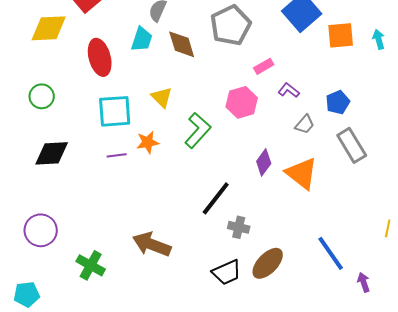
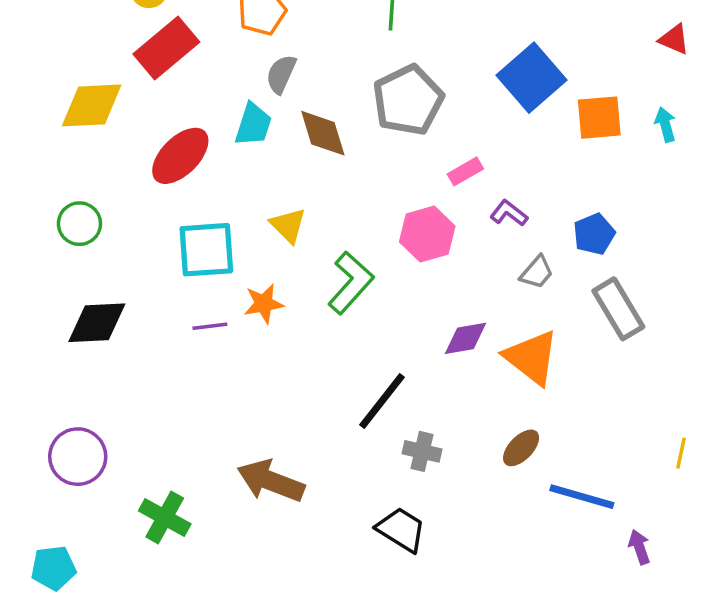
red ellipse: (100, 57) -> (180, 156), turned 60
purple diamond: (264, 162) -> (465, 338), turned 44
blue line: (331, 253) -> (582, 497), turned -39
brown ellipse: (268, 263) -> (521, 448), moved, size x0.7
black trapezoid: (227, 272) -> (401, 530), turned -124

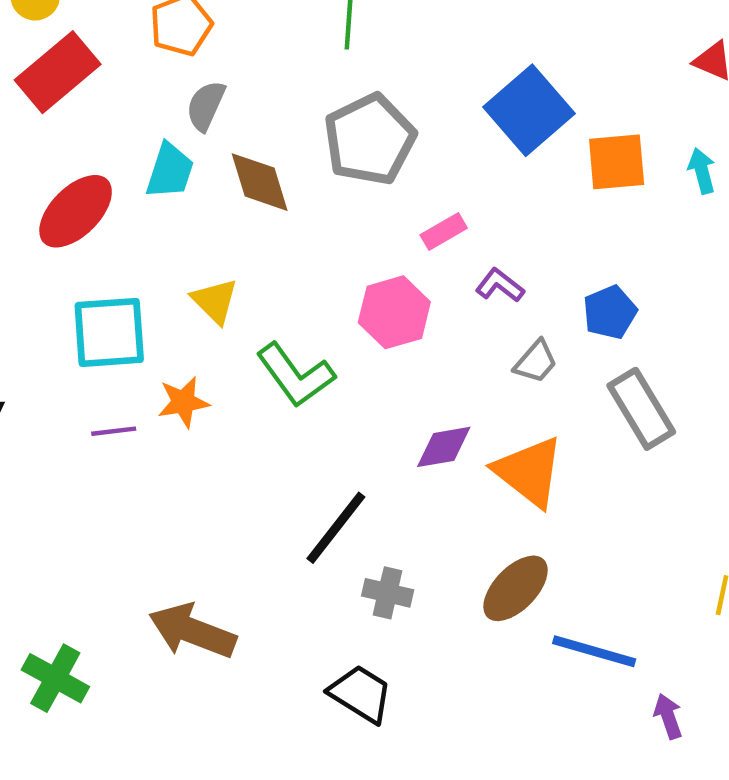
green L-shape: (351, 283) -> (296, 375), turned 102
brown ellipse: (521, 448) -> (516, 588), size x1.4

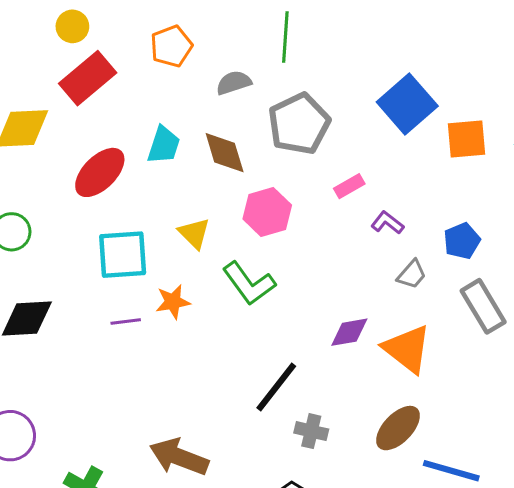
gray semicircle: (206, 106) -> (234, 83), moved, turned 48
pink hexagon: (394, 312) -> (267, 212), moved

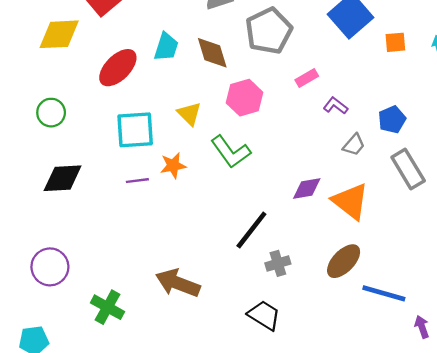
orange square: (466, 139) -> (395, 42), size x0.7
gray cross: (311, 431) -> (278, 263), turned -30

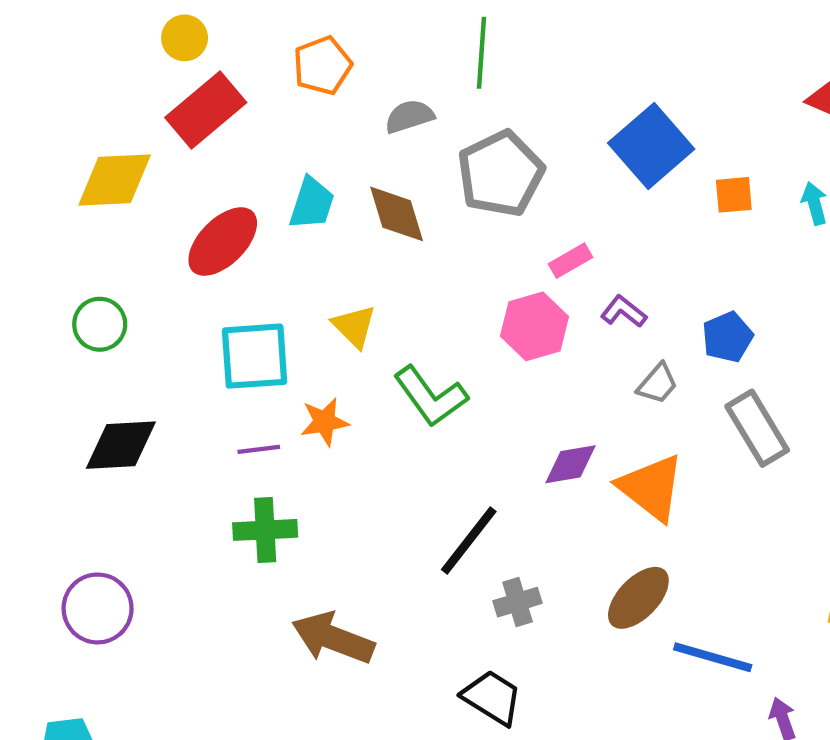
pink hexagon: (245, 98) -> (534, 326), moved
green cross: (107, 307) -> (265, 530), moved, turned -32

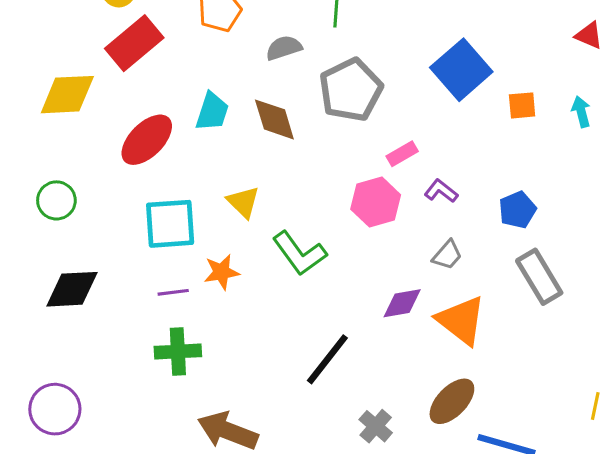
gray trapezoid: (658, 384) -> (447, 255), moved
gray cross: (518, 602) -> (376, 426), moved, turned -32

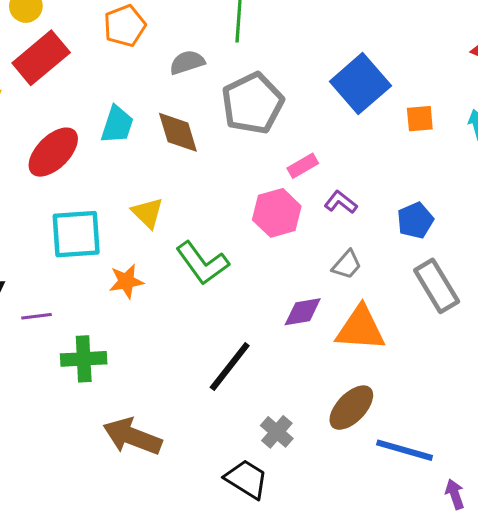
purple line: (173, 292) -> (37, 316), moved
orange triangle: (461, 320) -> (360, 328), turned -34

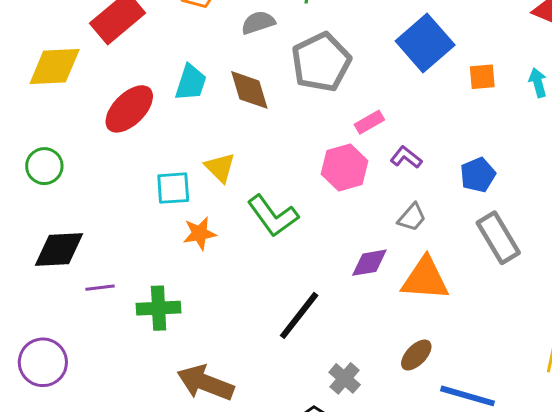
cyan square: (76, 234) -> (173, 188), moved, size x0.7
purple line: (37, 316) -> (100, 288), moved
brown ellipse: (351, 408) -> (416, 355), size x0.7

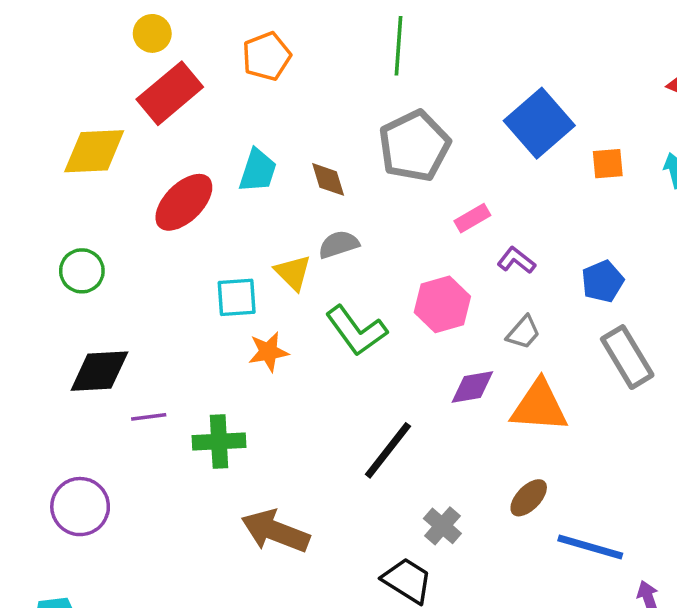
gray semicircle: (258, 23) -> (339, 244), moved
brown diamond: (249, 90) -> (328, 179), size x0.7
pink hexagon: (345, 168) -> (442, 304), moved

